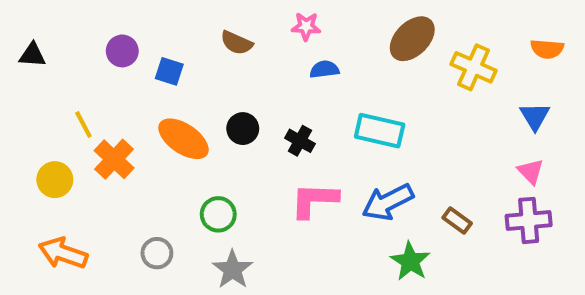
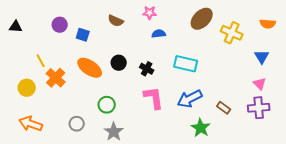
pink L-shape: (314, 200) -> (154, 98), turned 80

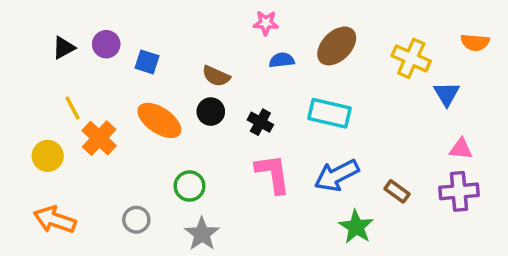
brown ellipse: (202, 19) -> (337, 46), moved
brown semicircle: (116, 21) -> (216, 76), moved
black triangle: (16, 27) -> (64, 48), moved, turned -32
blue triangle: (262, 57) -> (447, 94), moved
pink triangle: (260, 84) -> (461, 149), turned -40

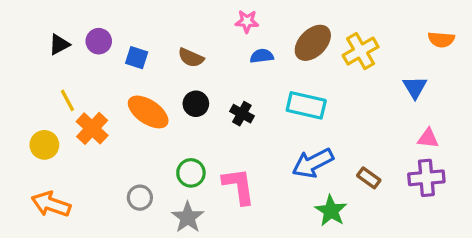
yellow cross: (411, 58) -> (361, 51), moved, turned 36
brown semicircle: (216, 76) -> (191, 58), moved
pink L-shape: (273, 174) -> (239, 186), moved
green circle: (190, 186) -> (191, 173), moved
gray circle: (136, 220) -> (140, 198), moved

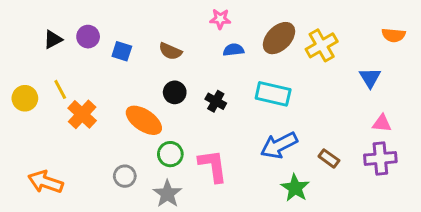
orange ellipse: (148, 112) -> (144, 120), moved
yellow circle: (44, 145) -> (25, 98), moved

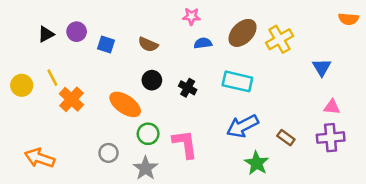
orange semicircle: (394, 35) -> (348, 19), moved

